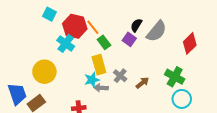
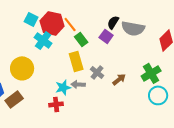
cyan square: (49, 14) -> (31, 19), moved
gray semicircle: (157, 31) -> (133, 28), turned 60
green cross: (175, 77) -> (151, 73), turned 30
cyan star: (92, 80) -> (63, 87), moved

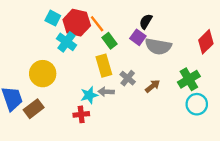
gray semicircle: (133, 28) -> (158, 46), moved

